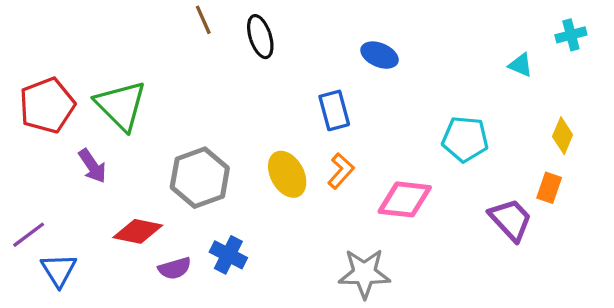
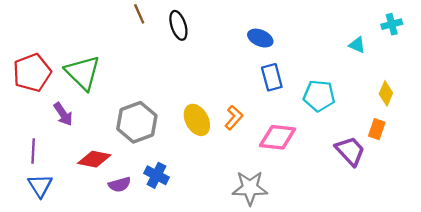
blue rectangle: (334, 110) -> (272, 77), moved
purple line: (29, 235) -> (33, 151), moved, turned -50

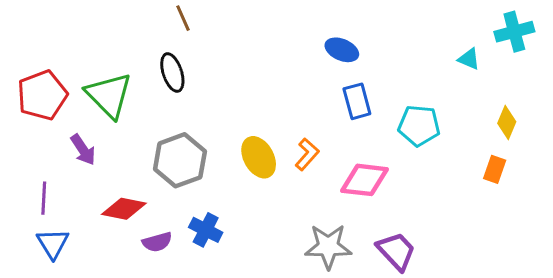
cyan cross: (392, 24) -> (514, 32), size x1.4
black ellipse: (178, 25) -> (172, 73), moved
purple trapezoid: (350, 151) -> (396, 251), moved

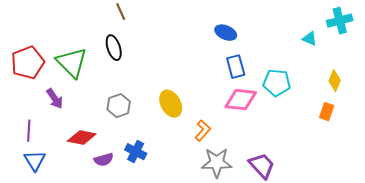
orange L-shape: (307, 154) -> (203, 131), moved
gray hexagon: (180, 160) -> (119, 106), size x0.7
pink diamond: (365, 180) -> (241, 100), moved

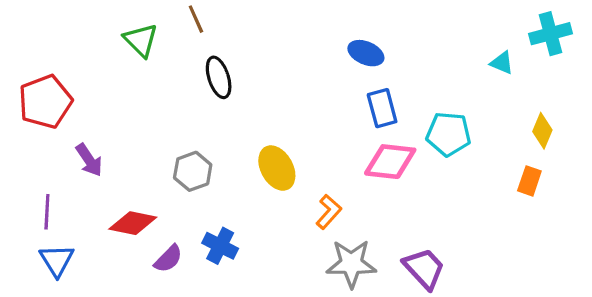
black ellipse: (114, 48) -> (219, 77), moved
green triangle: (72, 63) -> (141, 40), moved, size x0.7
purple semicircle: (104, 160) -> (168, 259), turned -30

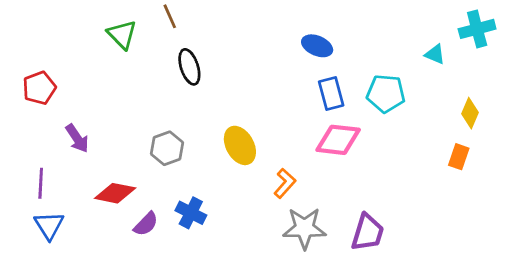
red pentagon: (45, 102) -> (39, 88), size x0.7
cyan pentagon: (448, 134) -> (386, 94), moved
purple trapezoid: (424, 268) -> (368, 232), turned 60

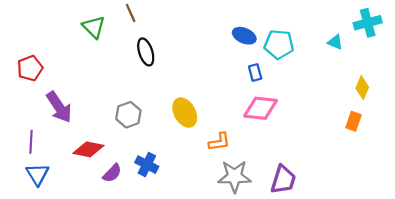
blue rectangle: (331, 94) -> (255, 73), size x0.7
cyan pentagon: (386, 94) -> (279, 44), moved
purple arrow: (77, 138) -> (59, 107), size x1.4
orange L-shape: (285, 183) -> (219, 142), turned 40

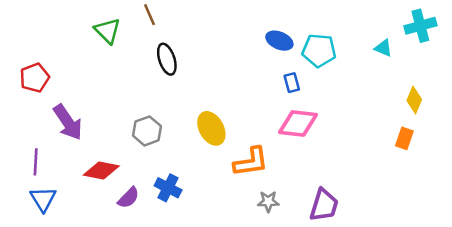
orange L-shape: (219, 142) -> (251, 162), size x1.4
gray star: (234, 176) -> (268, 201), size x0.6

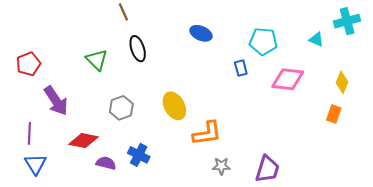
green triangle: (107, 31) -> (97, 60), moved
blue ellipse: (279, 41) -> (201, 33), moved
pink diamond: (298, 123) -> (288, 79), moved
purple semicircle: (128, 198) -> (106, 163), turned -120

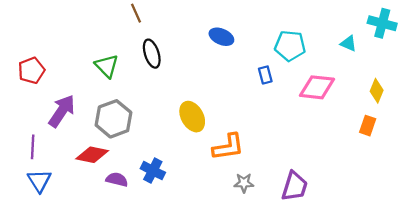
cyan cross: (347, 21) -> (382, 23), turned 30
purple arrow: (56, 101) -> (62, 111), turned -112
gray hexagon: (121, 108) -> (114, 119), moved, size x1.4

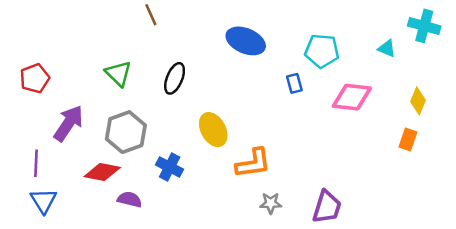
blue ellipse: (221, 37) -> (246, 41), size x1.4
black ellipse: (152, 54) -> (175, 78), moved, turned 40
blue cross: (153, 171) -> (170, 167), moved

